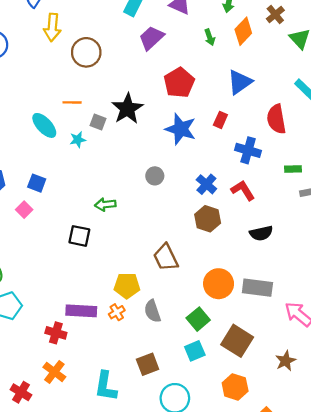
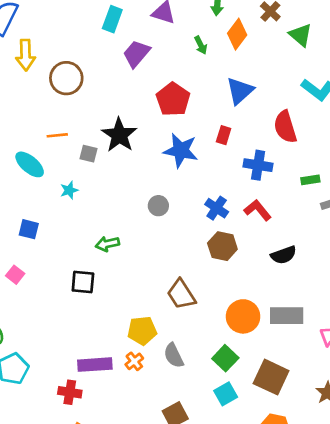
cyan star: (78, 140) -> (69, 190), moved
pink square: (24, 210) -> (15, 275), moved

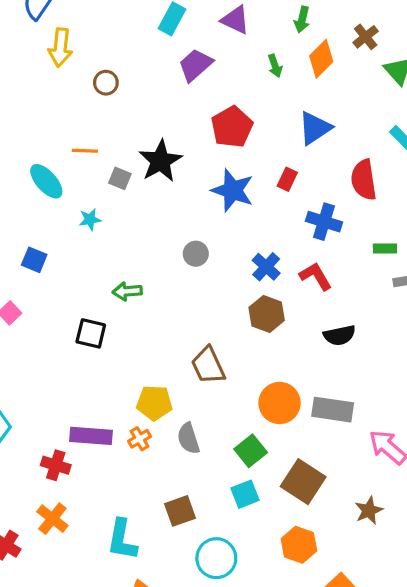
brown circle: (66, 78) -> (106, 83), size x0.6

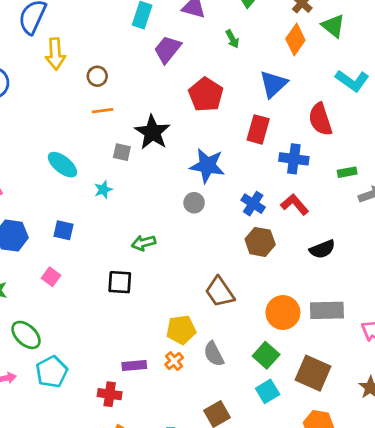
orange diamond: (321, 59) -> (295, 40), moved
orange line: (85, 151) -> (103, 111), moved
red rectangle: (287, 179) -> (258, 129), size x1.5
blue star: (233, 190) -> (207, 166), moved
purple rectangle: (91, 436) -> (134, 365), size x0.7

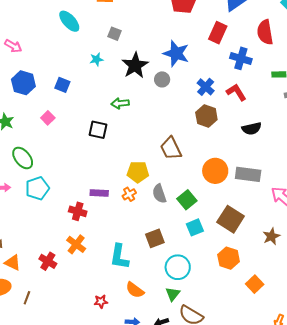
black star: (152, 132) -> (135, 65), moved
cyan ellipse: (62, 165) -> (69, 21), moved
green square: (266, 355) -> (187, 200), moved

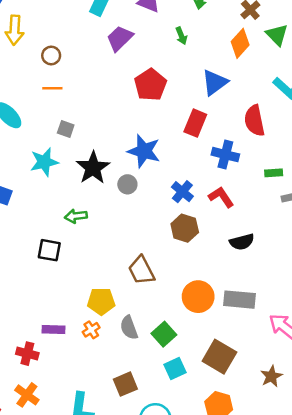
cyan star: (96, 59) -> (44, 162), size x1.6

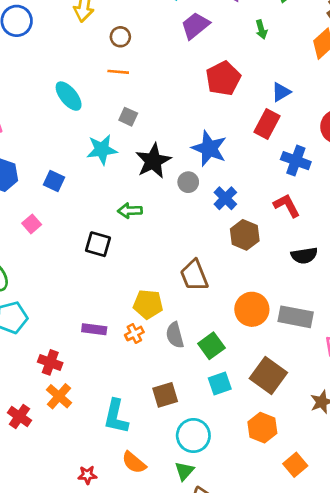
blue triangle: (215, 82) -> (281, 92), moved, size x0.7
blue cross: (182, 192) -> (225, 198), moved
red cross: (27, 354) -> (50, 362), moved

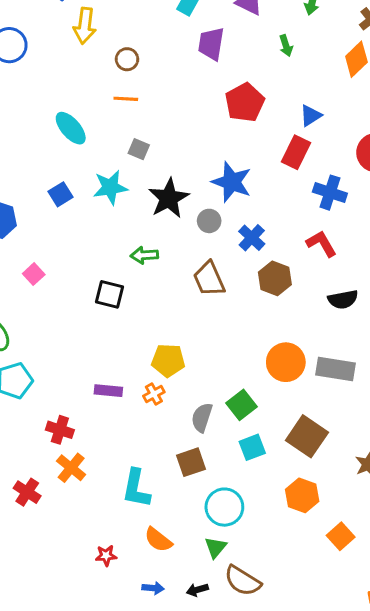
purple trapezoid: (195, 26) -> (211, 44), turned -40
blue square: (54, 181) -> (61, 194), moved, turned 35
brown trapezoid: (194, 275) -> (209, 279), moved
gray semicircle: (175, 335) -> (202, 417), moved, turned 35

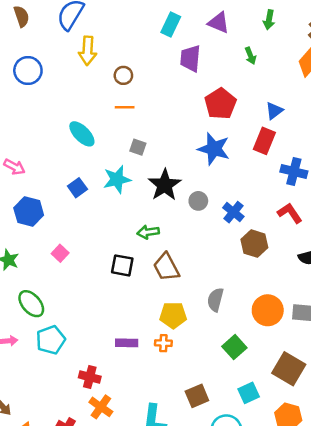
blue star: (232, 182) -> (214, 149), moved
brown trapezoid: (209, 279) -> (166, 267), moved
orange cross: (154, 394) -> (163, 343), turned 35
gray semicircle: (202, 417) -> (215, 300), moved
cyan square: (252, 447) -> (249, 393), moved

